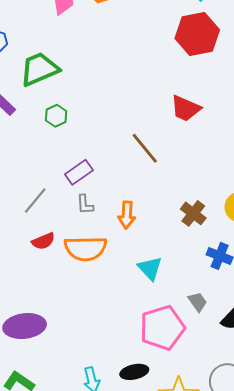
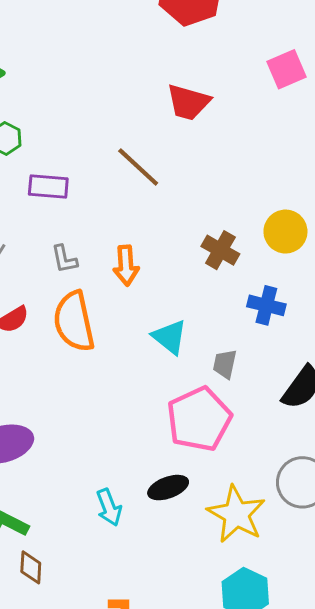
purple rectangle: (79, 172) -> (48, 187), moved, turned 48
orange semicircle: (86, 248) -> (74, 322), turned 87
gray trapezoid: (198, 302) -> (225, 364), moved, turned -125

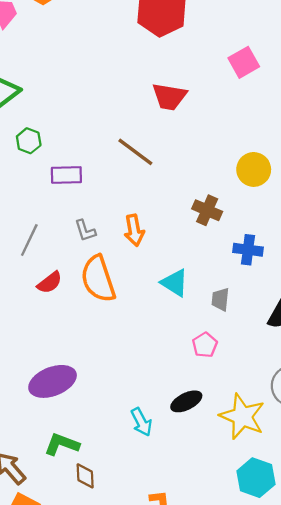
yellow circle: (285, 232) -> (254, 169), moved
pink pentagon: (199, 419) -> (205, 345), size x0.5

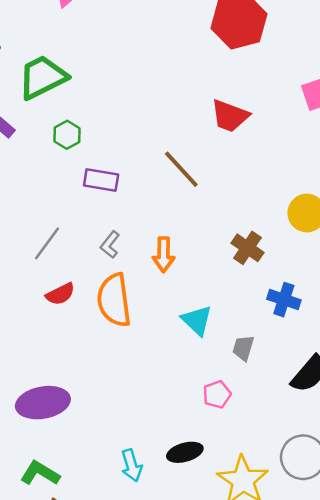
gray L-shape: (85, 231) -> (110, 245), turned 45

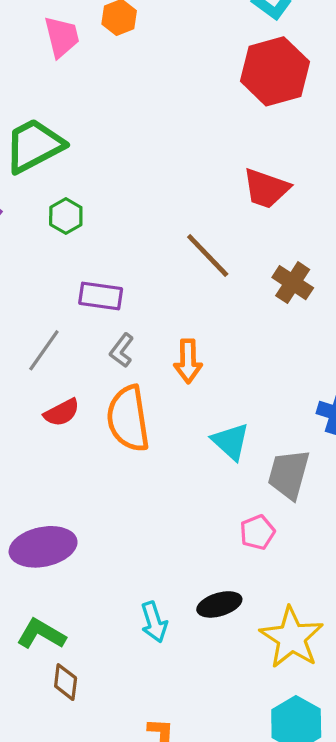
purple rectangle: (101, 180) -> (101, 296), moved
brown cross: (247, 248) -> (293, 283), moved
gray trapezoid: (243, 348) -> (289, 474), size x1.6

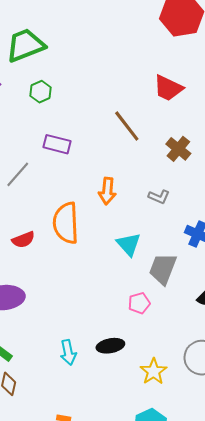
gray L-shape: (122, 350) -> (159, 197), moved, turned -110
red semicircle: (62, 412) -> (23, 240), moved
yellow star: (292, 638) -> (153, 371), size x0.7

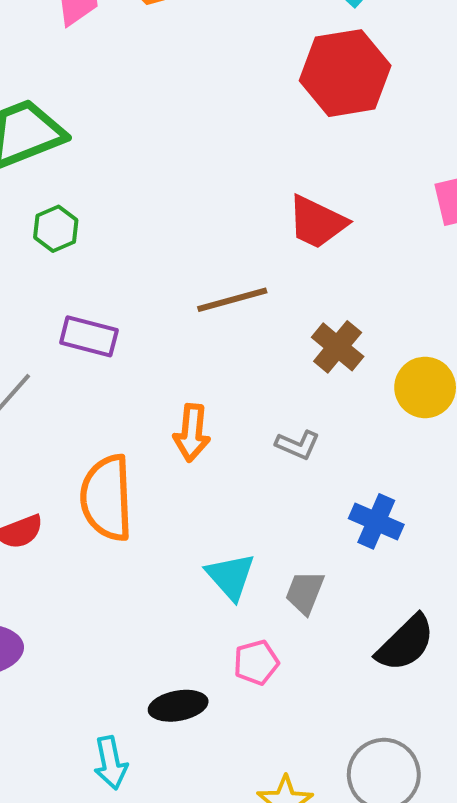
brown line: (127, 126) -> (232, 300), turned -68
cyan triangle: (129, 244) -> (230, 576), moved
gray trapezoid: (163, 269) -> (305, 592), size x0.7
black ellipse: (110, 346) -> (178, 706), moved

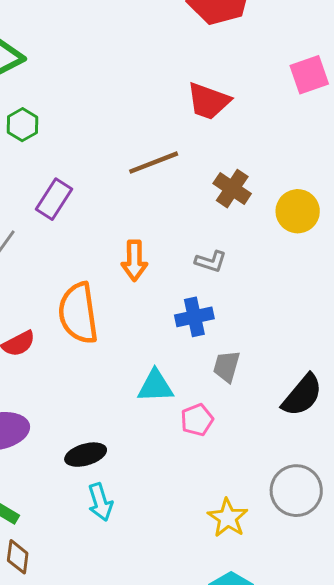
purple rectangle: (89, 336) -> (54, 199), turned -66
blue cross: (376, 521) -> (194, 317), moved, turned -30
cyan triangle: (230, 576) -> (155, 386), moved, turned -45
black ellipse: (178, 706) -> (86, 455), moved

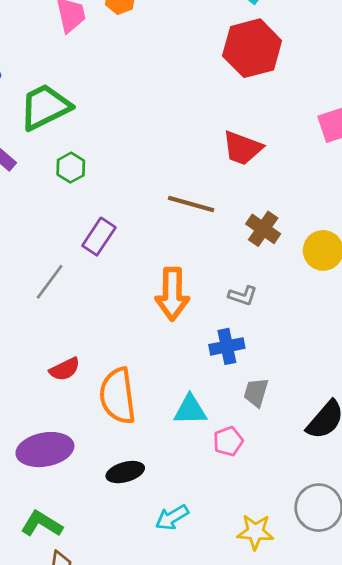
brown line: (154, 163) -> (191, 204), turned 36
orange arrow: (134, 261) -> (172, 294), size x1.4
orange semicircle: (78, 313) -> (118, 396), moved
cyan arrow: (100, 502) -> (172, 517), moved, turned 76
yellow star: (228, 518) -> (255, 532), turned -30

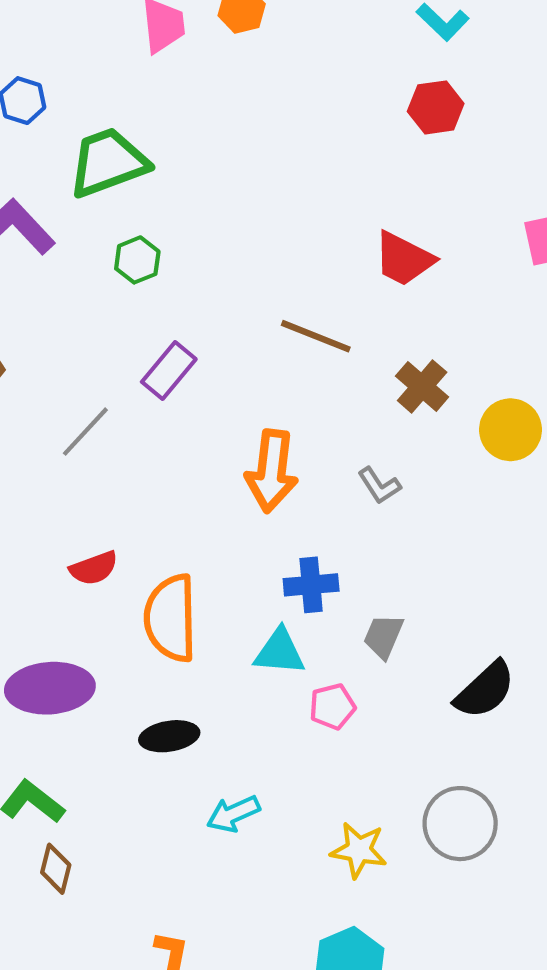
red hexagon: (252, 48) -> (436, 107), size x0.6
gray L-shape: (243, 296) -> (379, 486), turned 32
blue cross: (227, 346) -> (311, 585), moved

